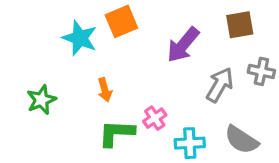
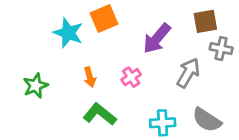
gray cross: (261, 71) -> (221, 49), moved
pink cross: (155, 118) -> (131, 77), moved
green L-shape: (116, 133) -> (100, 114), turned 36

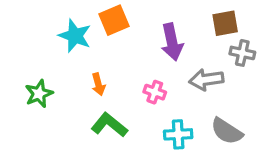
purple arrow: (157, 39) -> (172, 42), turned -52
gray arrow: (188, 73) -> (206, 80), turned -128
pink cross: (131, 77) -> (155, 92), moved, turned -36

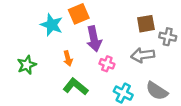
brown square: (225, 23) -> (146, 24), moved
purple arrow: (172, 42) -> (94, 39), moved
cyan cross: (178, 134) -> (123, 93), turned 30

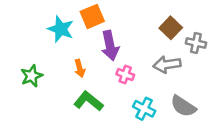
brown square: (146, 24) -> (171, 28), turned -36

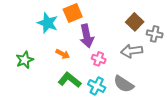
orange arrow: (80, 68) -> (63, 54), turned -48
gray semicircle: (183, 106) -> (124, 84), moved
cyan cross: (144, 109) -> (97, 86), moved

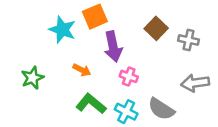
brown square: (135, 22) -> (156, 28), moved
gray cross: (155, 34) -> (189, 40), moved
gray arrow: (132, 51) -> (195, 83), moved

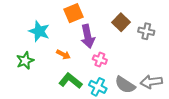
cyan star: (62, 30) -> (39, 31), moved
gray arrow: (195, 83) -> (151, 82), moved

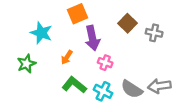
orange arrow: (63, 55) -> (67, 57), turned 96

